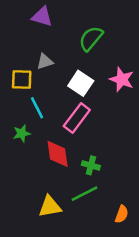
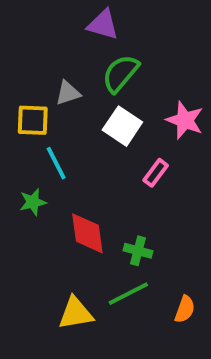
purple triangle: (42, 17) -> (103, 25), moved
green semicircle: (91, 38) -> (120, 73), moved
pink rectangle: (77, 118) -> (156, 173), moved, size x0.6
orange semicircle: (122, 214) -> (185, 309), moved

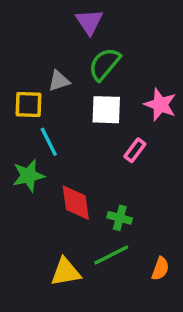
purple triangle: (103, 25) -> (89, 22), turned 40
white square: (122, 126) -> (106, 110), turned -32
green star: (33, 202) -> (28, 176), size x1.4

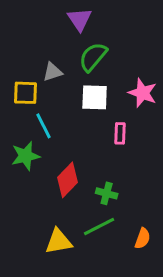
pink rectangle: (135, 150) -> (120, 133), turned -35
red diamond: (76, 203) -> (68, 180), turned 52

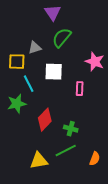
white square: (95, 97) -> (54, 72), moved

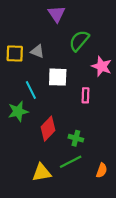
green semicircle: (62, 38) -> (79, 41), moved
gray triangle: (35, 48) -> (37, 51), turned 40
yellow square: (17, 62) -> (15, 54), moved

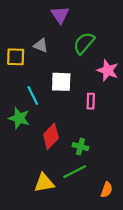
gray triangle: (37, 51) -> (41, 45), moved
green star: (18, 111) -> (19, 118), turned 30
orange semicircle: (102, 170) -> (107, 190), moved

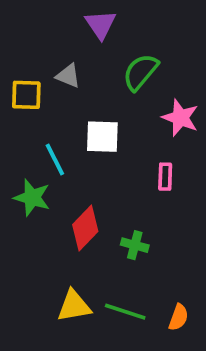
pink rectangle: (91, 101) -> (165, 177), moved
green line: (75, 172) -> (125, 312), moved, turned 45

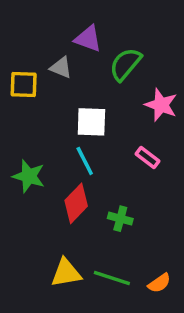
purple triangle: (101, 24) -> (88, 39), moved, turned -36
cyan line: (55, 160) -> (85, 161), moved
pink rectangle: (165, 177) -> (147, 158), turned -55
orange semicircle: (178, 317) -> (159, 283), turned 35

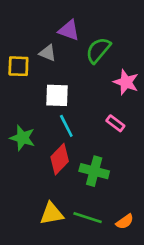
white square: (91, 122) -> (57, 95), moved
green cross: (120, 219) -> (94, 171), size x1.5

